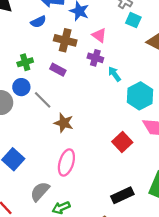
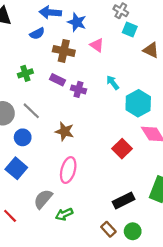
purple cross: (95, 58) -> (78, 89), moved
blue circle: (21, 87) -> (23, 137), moved
gray line: (43, 100) -> (31, 111), moved

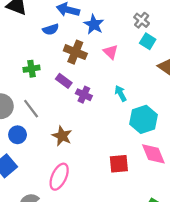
red square: (122, 149) -> (119, 164), turned 30

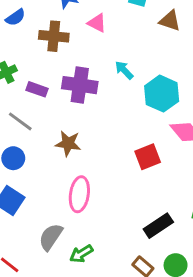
purple rectangle: (64, 81) -> (37, 89), moved
purple cross: (84, 95) -> (80, 85), size x1.6

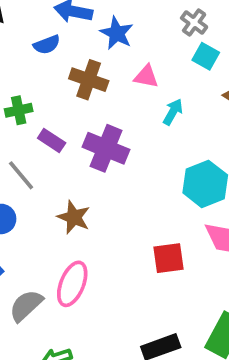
pink triangle: (97, 23) -> (146, 76), turned -30
cyan arrow: (124, 70) -> (173, 112), moved, turned 60
gray semicircle: (51, 237) -> (26, 306), moved

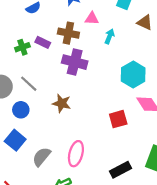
brown cross: (89, 80) -> (68, 33), moved
purple rectangle: (52, 141) -> (43, 42), moved
pink ellipse: (72, 284) -> (76, 154), moved

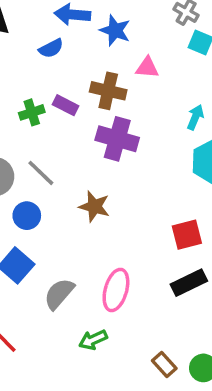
cyan arrow: (110, 36) -> (195, 117), moved
black rectangle: (121, 170) -> (189, 283), moved

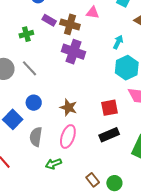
purple rectangle: (66, 105) -> (49, 20), moved
brown star: (94, 206) -> (68, 107), moved
blue circle: (27, 216) -> (34, 103), moved
gray semicircle: (59, 294) -> (36, 137), turned -36

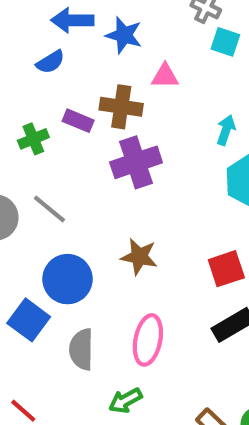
purple rectangle: (49, 20) -> (78, 121), moved
purple cross: (73, 52) -> (136, 162), turned -30
blue circle: (34, 103) -> (67, 279), size x1.5
brown star: (68, 107) -> (139, 257), moved

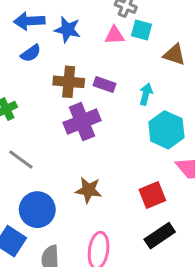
blue semicircle: (50, 62) -> (31, 53), moved
pink triangle: (165, 76) -> (115, 35), moved
purple rectangle: (78, 121) -> (105, 84), moved

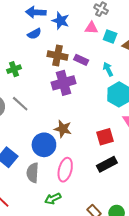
cyan square: (142, 30) -> (110, 37), moved
cyan arrow: (146, 94) -> (108, 69), turned -48
blue circle: (37, 210) -> (44, 145), moved

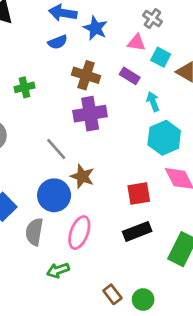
purple rectangle: (81, 60) -> (130, 76), moved
gray line: (20, 104) -> (56, 149), moved

